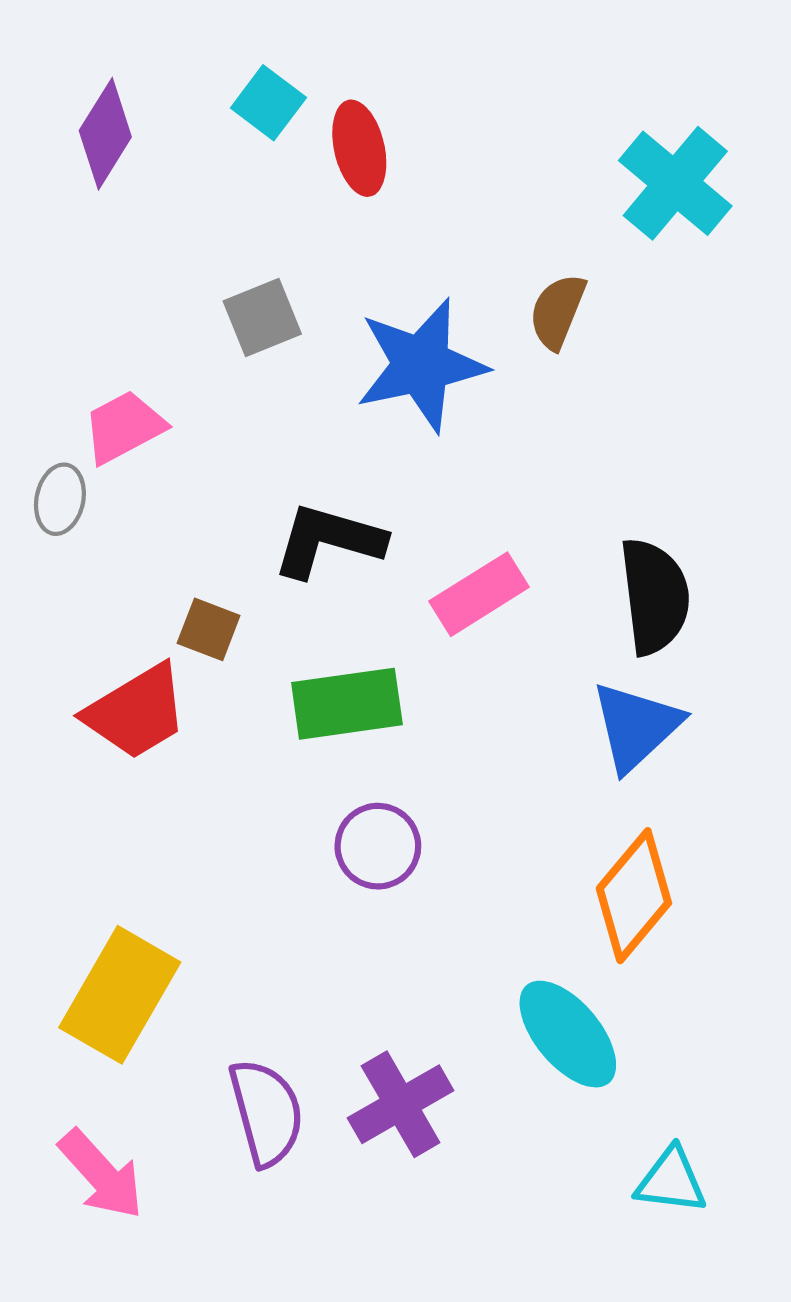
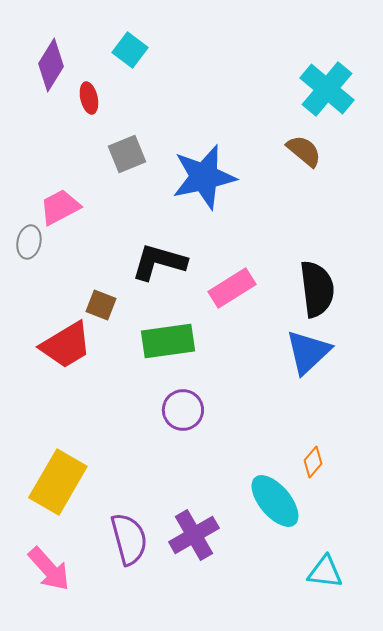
red ellipse: (359, 148) -> (89, 98), moved, size x0.7
brown semicircle: (558, 311) -> (304, 151), moved, turned 108
orange diamond: (634, 896) -> (313, 462), moved, size x0.5

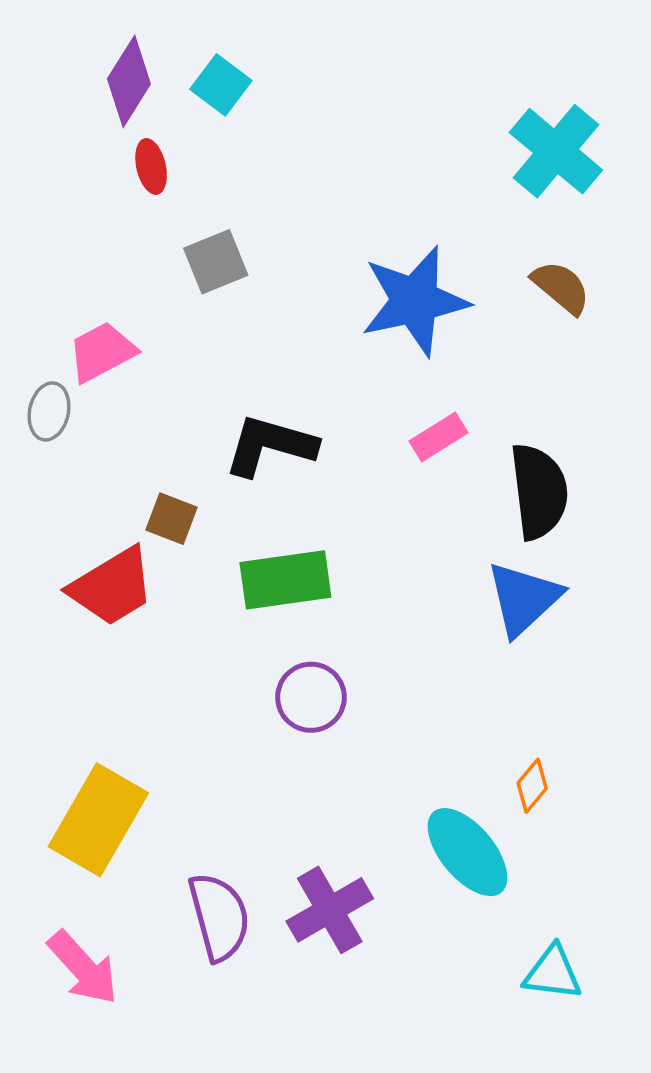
purple diamond: (51, 65) -> (129, 81), moved
brown semicircle: (304, 151) -> (561, 287), moved
blue star: (204, 177) -> (415, 301), moved
pink rectangle: (232, 288) -> (439, 437), moved, size x0.7

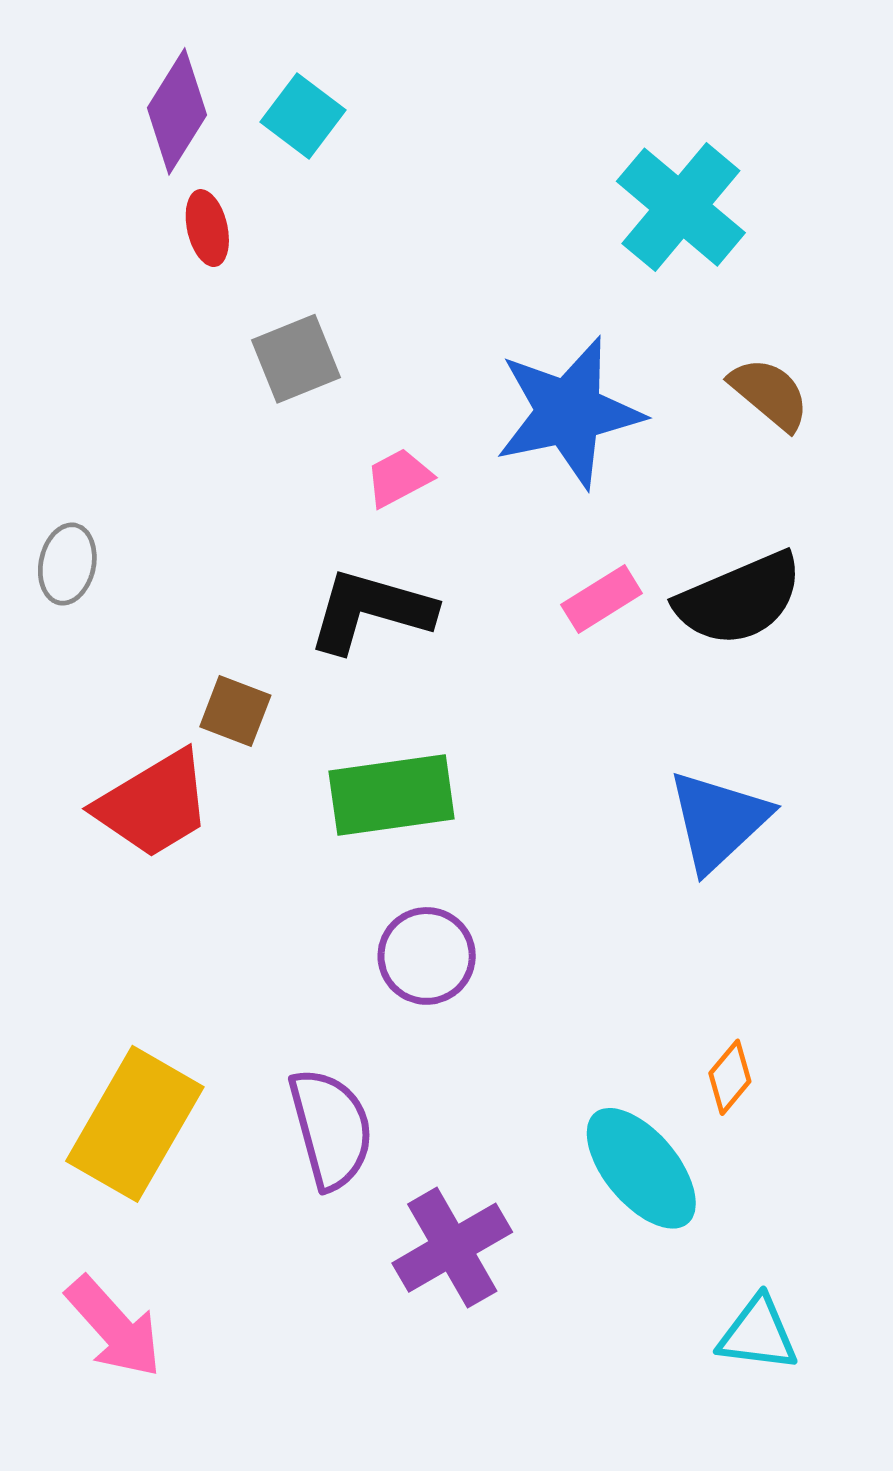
cyan cross: (556, 151) -> (681, 207), moved
pink trapezoid: (102, 352) -> (399, 478), moved, size x0.7
black semicircle: (539, 491) -> (739, 599), moved, turned 74
purple semicircle: (219, 917) -> (331, 1129), moved

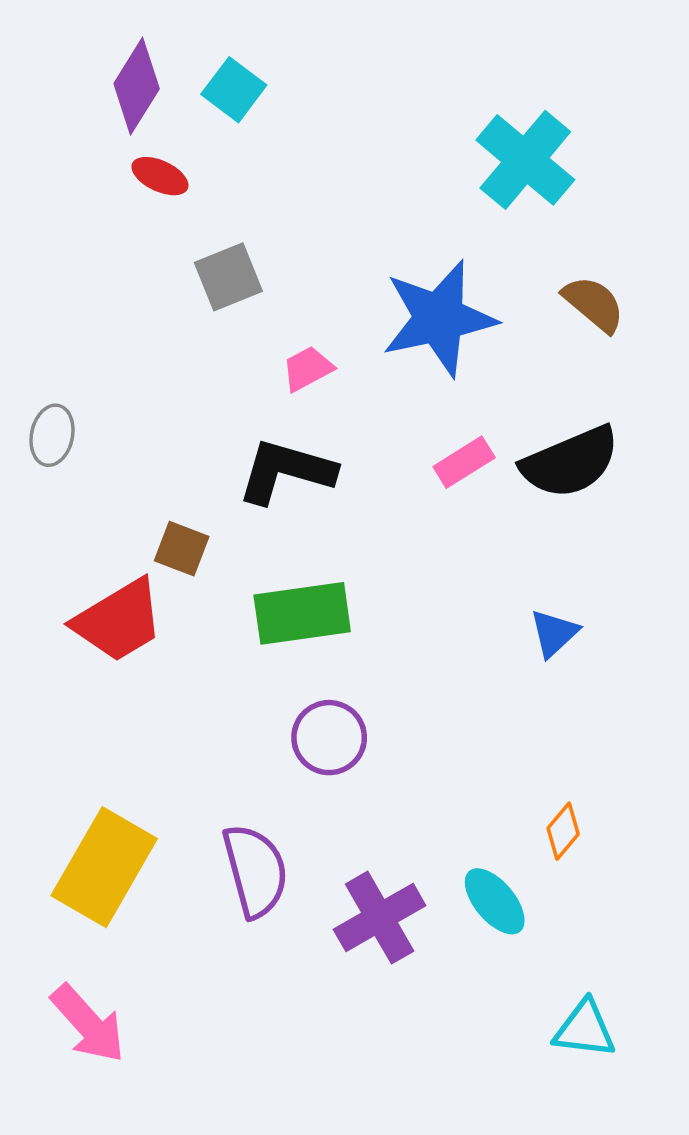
red ellipse: (207, 228) -> (160, 176), turned -52
blue triangle: (718, 821) -> (554, 633), size x0.6
cyan ellipse: (641, 1168) -> (495, 901), size x0.7
purple cross: (452, 1248) -> (380, 918), moved

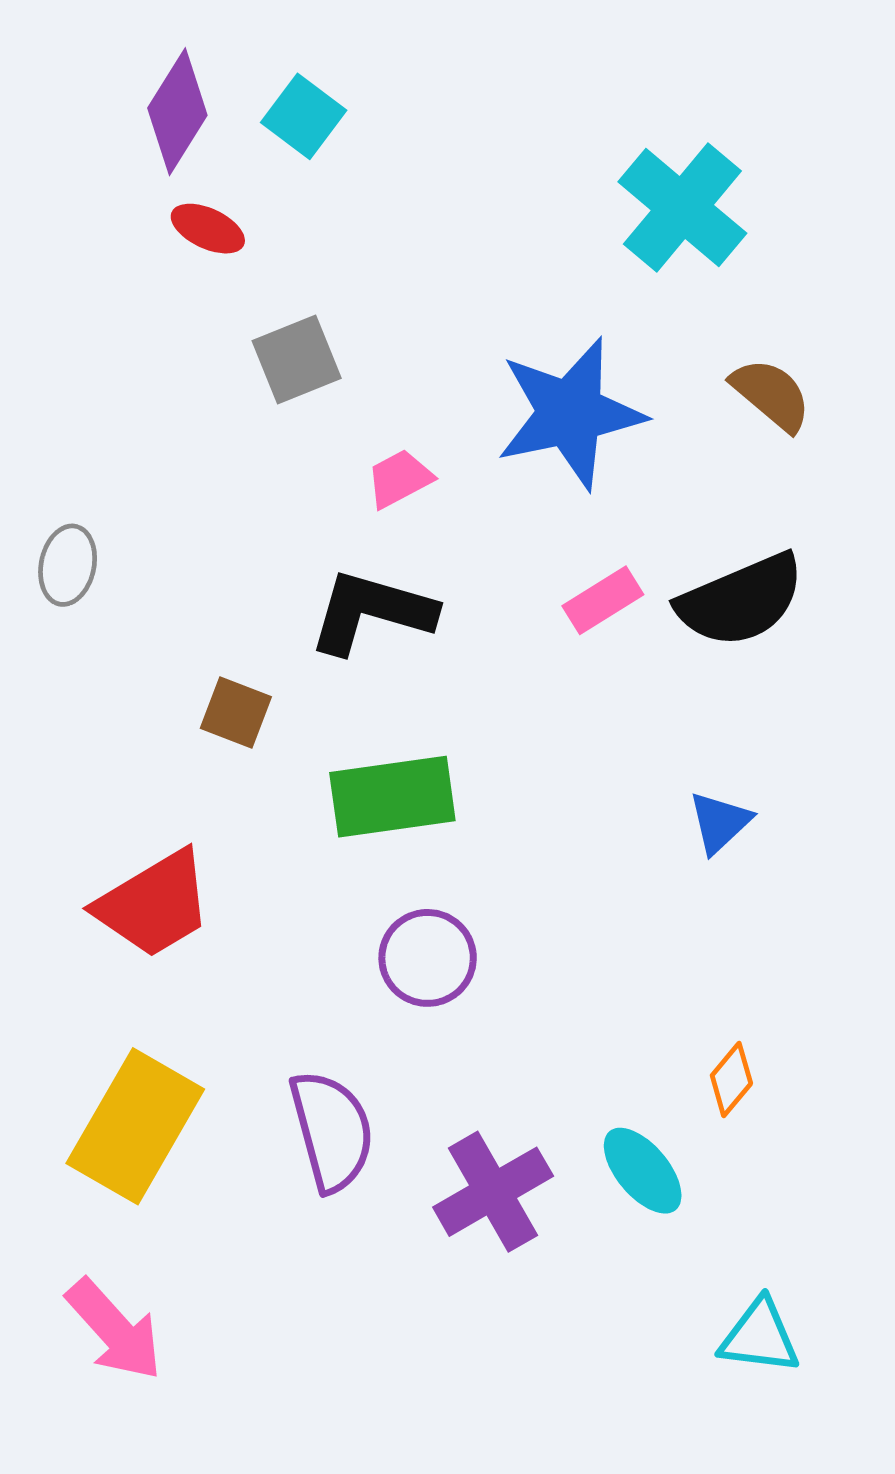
red trapezoid: (119, 621) -> (154, 904), moved

